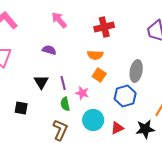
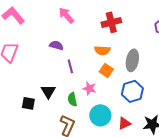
gray ellipse: (136, 71) -> (132, 60), moved
black triangle: (41, 82) -> (48, 91), moved
purple line: (63, 83) -> (70, 66), moved

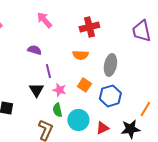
orange square: (106, 70) -> (84, 85), moved
pink star: (89, 88) -> (59, 90), moved
black triangle: (48, 91) -> (36, 90), moved
green semicircle: (72, 99) -> (57, 110), moved

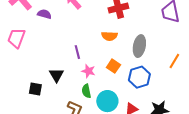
purple semicircle: (34, 50) -> (44, 14), moved
black triangle: (36, 90) -> (56, 75), moved
orange line: (145, 109) -> (174, 61), moved

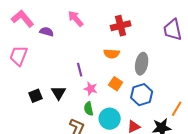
orange line: (174, 61) -> (177, 109), moved
black square: (35, 89) -> (36, 96), moved, turned -32

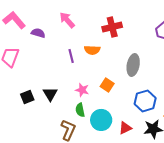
orange semicircle: (112, 54) -> (92, 50), moved
purple line: (80, 70) -> (71, 56), moved
blue hexagon: (142, 95) -> (145, 101), moved

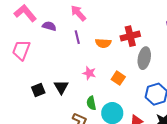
red cross: (112, 27) -> (130, 36), moved
purple line: (71, 56) -> (77, 37), moved
pink star: (82, 90) -> (89, 73), moved

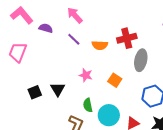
purple line: (77, 37) -> (74, 39), turned -32

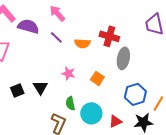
purple semicircle: (46, 28) -> (28, 26), size x1.5
red cross: (127, 38) -> (109, 36), turned 30

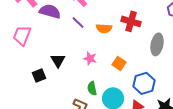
gray ellipse: (123, 58) -> (157, 44), moved
black triangle: (40, 87) -> (58, 60), moved
blue hexagon: (135, 94) -> (144, 83), moved

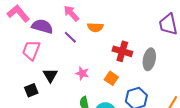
red cross: (131, 21) -> (122, 51), moved
orange semicircle: (104, 28) -> (95, 27), moved
pink trapezoid: (22, 35) -> (31, 50), moved

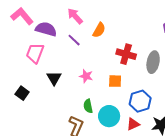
orange semicircle: (95, 27) -> (99, 30), turned -63
orange square: (111, 78) -> (115, 81), turned -32
black square: (31, 90) -> (22, 93), moved, turned -32

